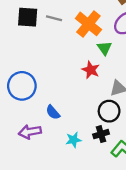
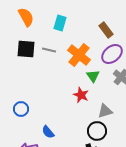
blue circle: (22, 86) -> (21, 109), size x0.6

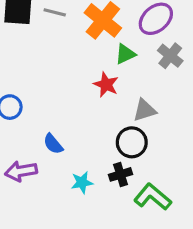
green triangle: (93, 76) -> (125, 54), turned 40

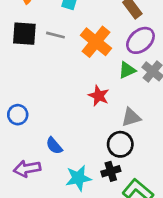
green triangle: (125, 54) -> (127, 70), moved
cyan star: (82, 182) -> (78, 178), size x1.4

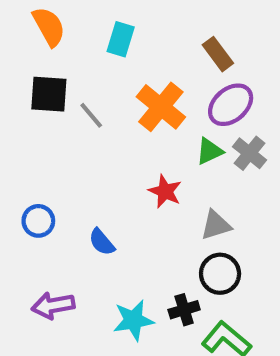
gray line: (55, 35) -> (91, 115), moved, turned 36
black circle: (120, 144) -> (220, 274), moved
blue semicircle: (54, 146) -> (102, 242), moved

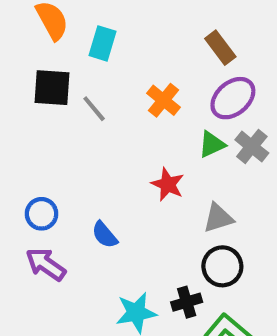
cyan rectangle: (121, 39) -> (102, 43), moved
orange cross: (161, 107) -> (163, 100), size x0.7
purple arrow: (53, 305) -> (46, 264), moved, turned 45

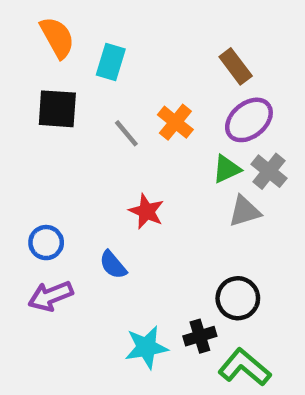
gray line: (94, 109) -> (126, 133), moved
red star: (168, 184) -> (146, 211), moved
gray triangle: (218, 218) -> (244, 211), moved
purple arrow: (46, 264) -> (51, 296), turned -57

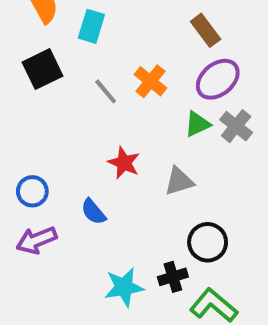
black square: (57, 109) -> (43, 69), turned -30
gray triangle: (244, 211) -> (179, 181), moved

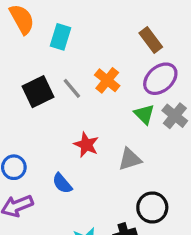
black square: (43, 69) -> (38, 92), moved
green triangle: (197, 124) -> (144, 114), turned -50

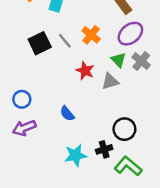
red star: (86, 145) -> (85, 71), moved
gray triangle: (130, 159) -> (110, 81), moved
blue semicircle: (62, 183) -> (67, 114), moved

